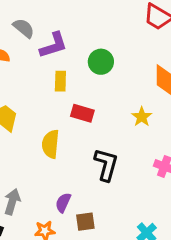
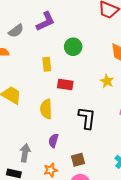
gray semicircle: (24, 28) -> (16, 31), turned 112
purple L-shape: (53, 45) -> (45, 21), moved
purple semicircle: (63, 203) -> (53, 141), moved

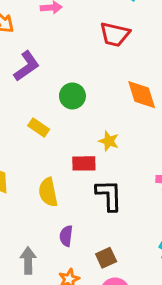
yellow rectangle: (47, 64) -> (39, 127), turned -40
yellow star: (107, 81) -> (109, 141), moved
red rectangle: (65, 84) -> (84, 163), moved

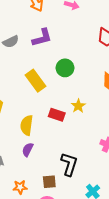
yellow rectangle: (39, 127) -> (35, 81), size x1.5
black L-shape: (109, 195) -> (69, 164), moved
purple semicircle: (66, 236) -> (28, 150), moved

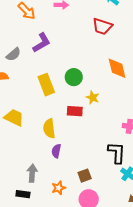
green circle: (65, 68) -> (74, 77), moved
yellow rectangle: (35, 81) -> (46, 85), turned 30
black L-shape: (69, 164) -> (117, 153), moved

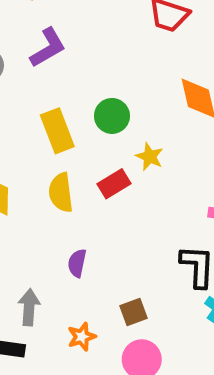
red rectangle: (75, 111) -> (114, 184), turned -35
yellow semicircle: (49, 128) -> (61, 193), moved

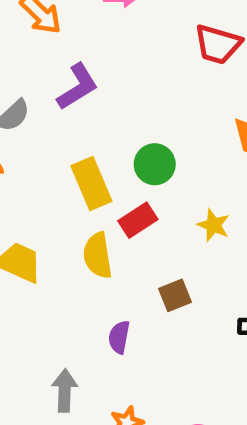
yellow star: (150, 157) -> (214, 225), moved
red rectangle: (114, 184) -> (138, 220), moved
brown square: (133, 312) -> (175, 295), moved

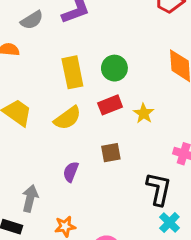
red rectangle: (138, 220) -> (110, 105), moved
yellow semicircle: (98, 255) -> (67, 118), turned -128

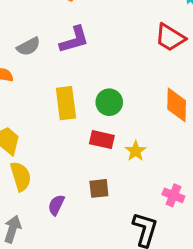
red rectangle: (110, 105) -> (102, 140), turned 30
yellow semicircle: (67, 118) -> (21, 176), moved, turned -76

